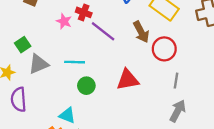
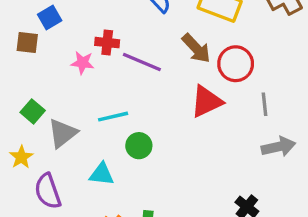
red triangle: (128, 80) -> (206, 101), moved
gray arrow: (178, 111) -> (278, 147), turned 65
cyan triangle: (67, 115) -> (102, 174), moved

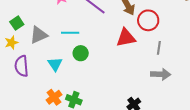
green square: (33, 111) -> (17, 23), moved
cyan triangle: (102, 174) -> (55, 64), turned 35

